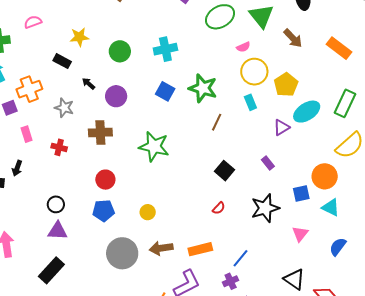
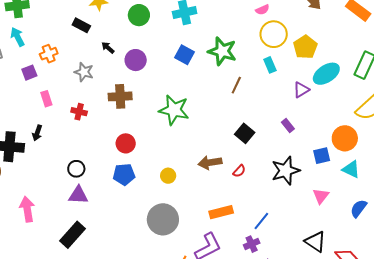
orange cross: (29, 89) -> (49, 54), size x0.7
brown arrow: (161, 248) -> (210, 163), moved
gray circle: (122, 253) -> (163, 219), moved

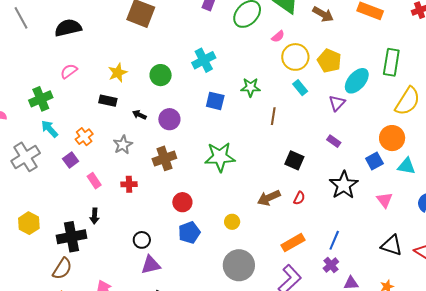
green star: (222, 51) -> (250, 87), size x0.7
gray star: (84, 72) -> (123, 145), turned -30

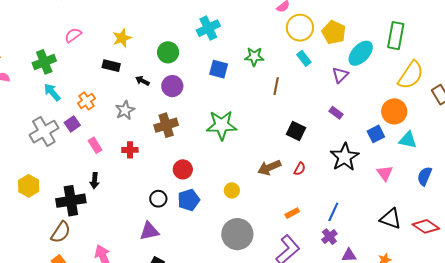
green circle: (161, 75) -> (168, 52), moved
gray cross: (26, 157) -> (44, 132), moved
black circle: (142, 240) -> (158, 199), moved
orange rectangle: (293, 243) -> (292, 213), size x0.6

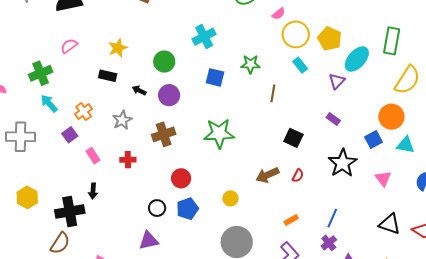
gray cross: (44, 132) -> (20, 137), moved, turned 32

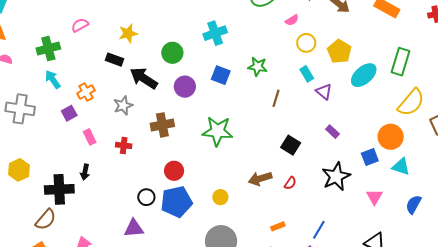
yellow circle: (296, 34) -> (306, 43), size x0.7
purple triangle: (337, 81) -> (324, 92), moved, turned -42
black arrow: (139, 90) -> (144, 78), size x2.0
purple circle: (169, 95) -> (185, 87), moved
blue pentagon: (187, 209) -> (176, 202), size x1.4

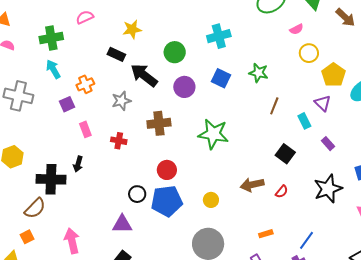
yellow pentagon: (339, 51) -> (334, 75), moved
cyan rectangle: (307, 74) -> (304, 121), moved

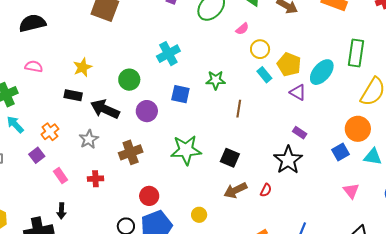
pink semicircle: (85, 17) -> (34, 67), turned 48
purple triangle: (323, 103) -> (298, 92), moved
cyan rectangle: (304, 121) -> (264, 75), moved
black square: (285, 154) -> (230, 158), moved
black star: (328, 189) -> (288, 160), moved

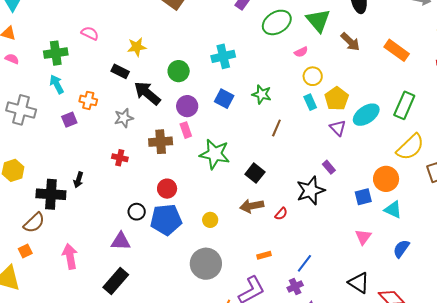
orange cross: (50, 132) -> (88, 100), turned 36
pink rectangle: (60, 176) -> (186, 130), moved

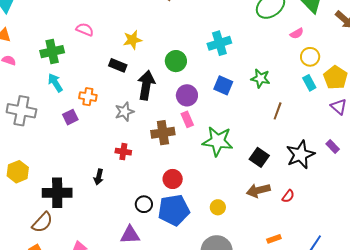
black arrow: (147, 93) -> (146, 85), turned 64
black arrow: (78, 180) -> (99, 177), moved
black star: (311, 191) -> (300, 155), moved

